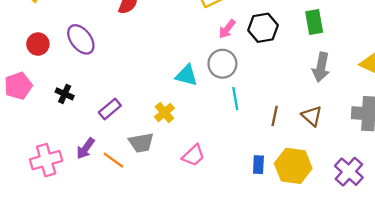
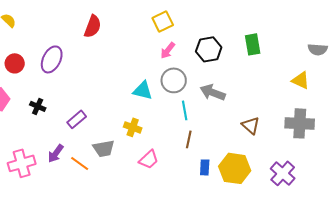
pink arrow: (227, 29) -> (168, 50), moved
purple ellipse: (81, 39) -> (52, 59), turned 64
gray arrow: (321, 67) -> (213, 92), moved, turned 100
yellow cross: (164, 112) -> (133, 127), moved, turned -30
brown line: (275, 116) -> (189, 139), moved

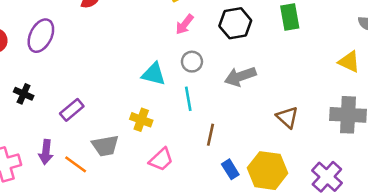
gray circle: (174, 80) -> (192, 62), size x0.7
gray arrow: (213, 92) -> (240, 76), turned -40
cyan line: (185, 110) -> (188, 99), moved
purple arrow: (56, 153) -> (46, 152), turned -30
blue rectangle: (205, 167) -> (230, 169), turned -35

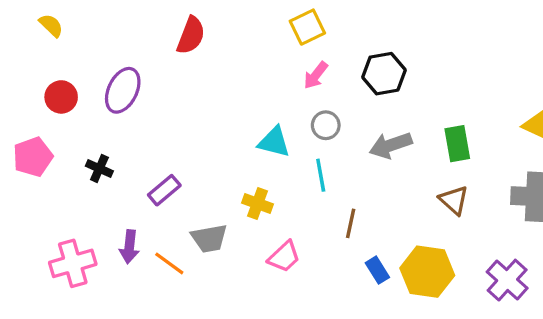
green rectangle: (290, 17) -> (457, 144), moved

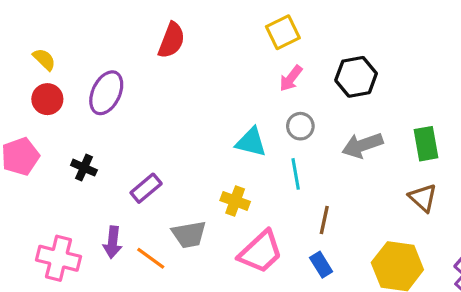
yellow semicircle: (51, 25) -> (44, 59), moved
pink trapezoid: (284, 257) -> (261, 252), size x1.4
pink cross: (73, 263) -> (59, 258), turned 30
blue rectangle: (377, 270) -> (321, 265), moved

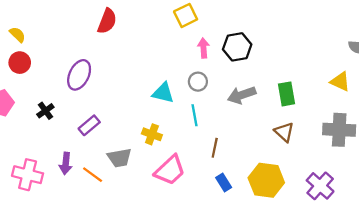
pink arrow: (291, 78) -> (204, 48), moved, turned 138
purple ellipse: (106, 93) -> (79, 75), moved
black cross: (84, 168) -> (45, 111), turned 30
blue rectangle: (321, 265) -> (224, 182), moved

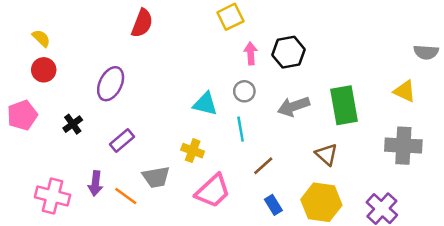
green rectangle: (286, 94) -> (344, 105), size x1.4
brown triangle: (284, 132) -> (326, 154), moved
brown line: (215, 148) -> (263, 166), turned 36

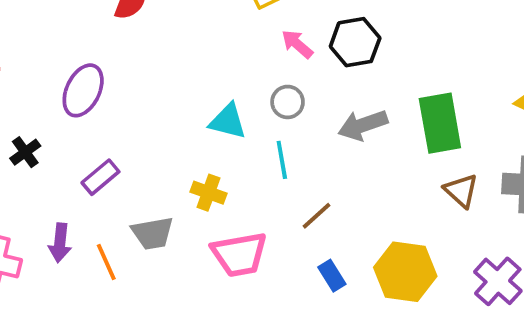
pink arrow: (251, 53) -> (297, 44), turned -45
brown triangle: (326, 154) -> (461, 191), moved
pink trapezoid: (213, 191) -> (239, 254), turned 33
orange line: (126, 196) -> (106, 262), turned 30

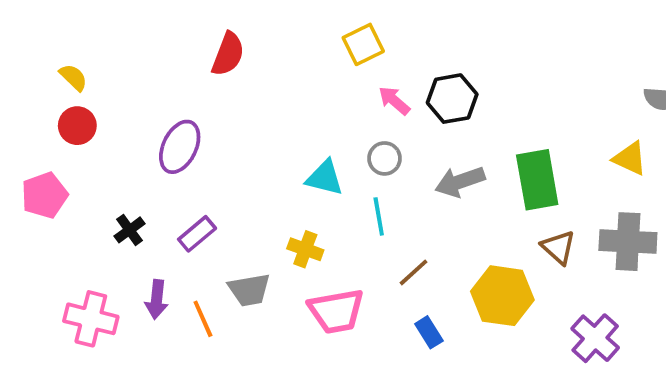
black cross: (25, 152) -> (129, 230), moved
yellow hexagon: (405, 272) -> (502, 296), moved

